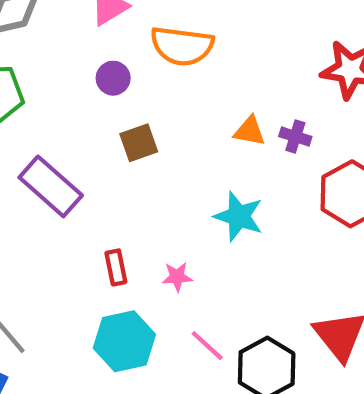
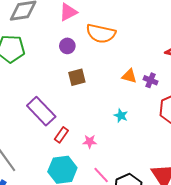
purple rectangle: (51, 186) -> (41, 111), moved
cyan star: (239, 216) -> (121, 116), size x0.6
red rectangle: (116, 267) -> (61, 135), turned 42

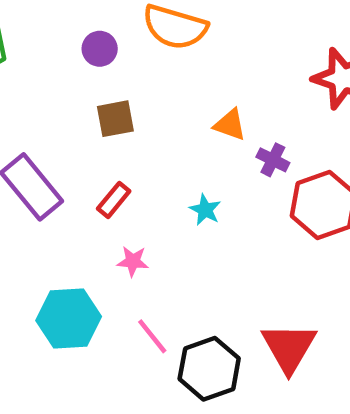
purple cross: (151, 80) -> (273, 160), moved
red rectangle: (61, 135) -> (114, 200), moved

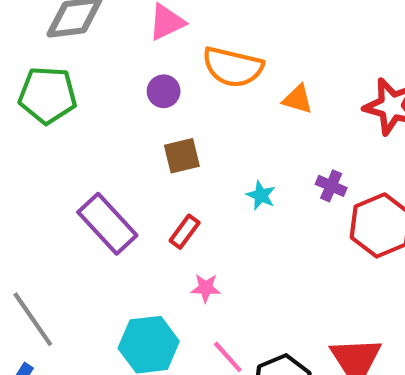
orange triangle: (230, 125) -> (298, 99), moved
cyan star: (205, 210) -> (261, 195), moved

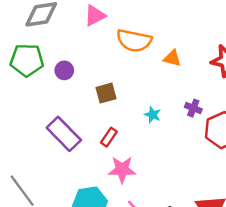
purple circle: (164, 91) -> (64, 70), moved
pink star: (206, 288) -> (122, 170), size x1.6

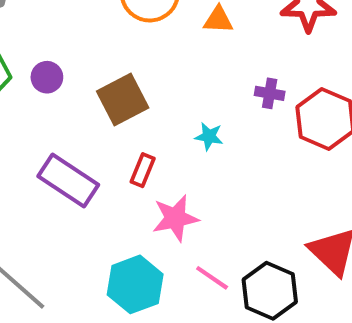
brown square: (106, 93) -> (123, 99), size x1.4
cyan star: (153, 115) -> (209, 136), moved

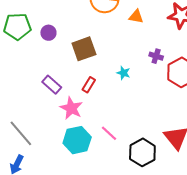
purple rectangle: (68, 181) -> (52, 85), size x0.7
pink star: (175, 218) -> (71, 108), moved, turned 30
pink line: (212, 278) -> (109, 133), moved

